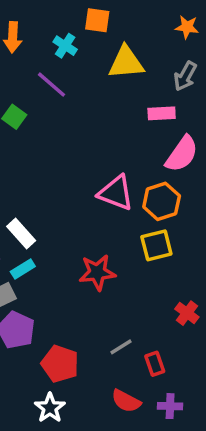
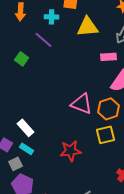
cyan cross: (65, 46) -> (52, 17), turned -32
cyan rectangle: (23, 269) -> (27, 149), turned 64

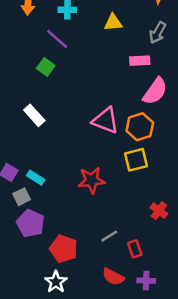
yellow triangle: (88, 27) -> (113, 23), size x0.7
green square: (22, 59) -> (46, 67), moved
white rectangle: (26, 128) -> (34, 115), moved

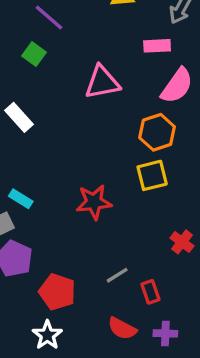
pink triangle: (106, 120) -> (102, 82), moved, turned -32

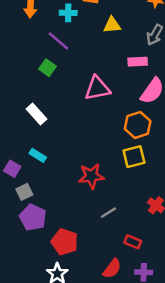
cyan rectangle: (21, 199) -> (38, 155), moved
gray line: (117, 275) -> (108, 213), moved
red rectangle: (150, 292) -> (133, 242), turned -49
red semicircle: (122, 328) -> (112, 269), turned -80

